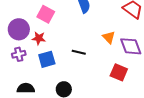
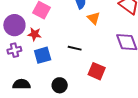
orange triangle: (109, 37) -> (94, 18), moved
red square: (119, 72) -> (97, 71), moved

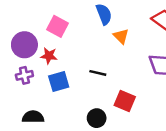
black circle: (60, 85) -> (97, 118), moved

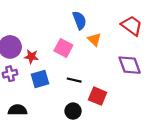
pink square: (57, 26) -> (63, 48), moved
black line: (98, 73) -> (74, 80), moved

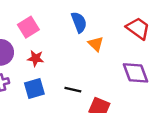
pink square: (63, 48) -> (28, 27), moved, turned 30
red star: (31, 57) -> (36, 58), moved

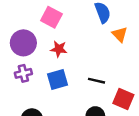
pink square: (28, 27) -> (51, 17), turned -30

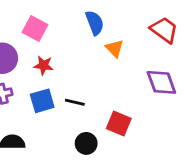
black line: (97, 81) -> (75, 102), moved

